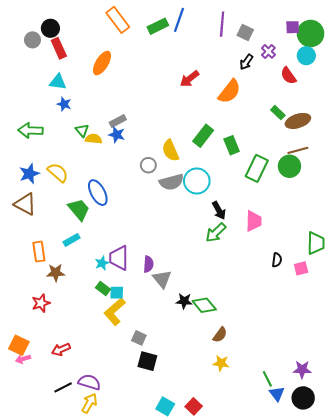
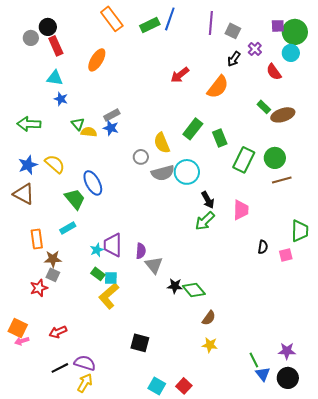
brown line: (298, 150) -> (282, 180), moved
gray square: (139, 338) -> (53, 275), moved

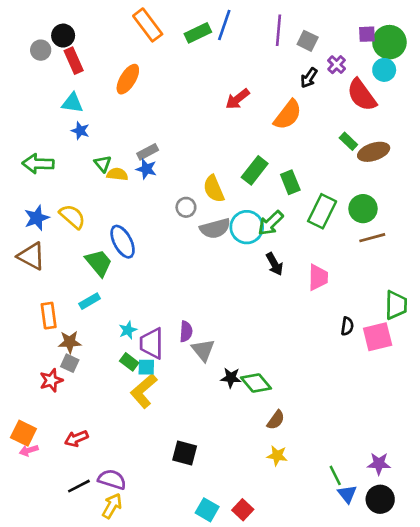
red semicircle: (274, 72) -> (362, 95), size x1.5
green arrow: (205, 221) -> (271, 223), moved
purple trapezoid: (113, 245) -> (152, 343), moved
pink square: (286, 255) -> (378, 337), size x1.6

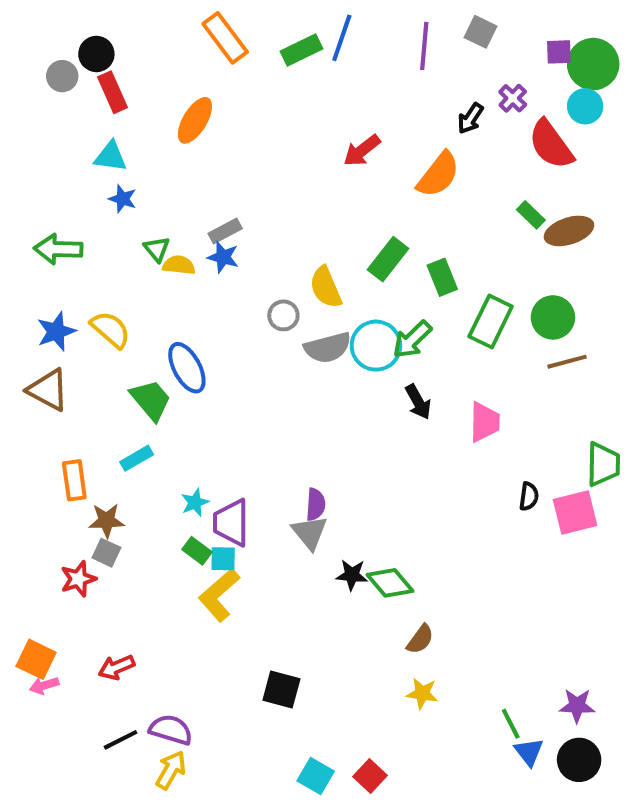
gray square: (308, 41) -> (481, 32), moved
purple semicircle: (186, 331) -> (316, 504), moved

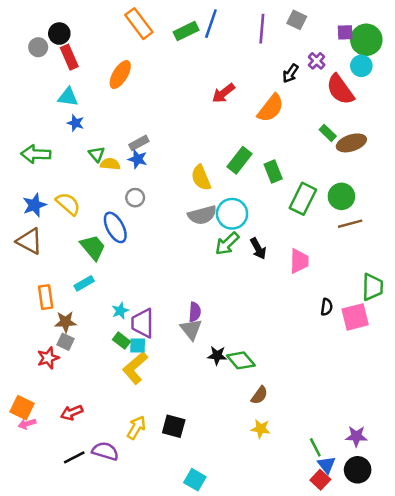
gray circle: (283, 315) -> (135, 198), moved
green arrow: (412, 340) -> (227, 244), moved
yellow arrow: (171, 770) -> (136, 428), moved
red square: (370, 776) -> (320, 480), moved

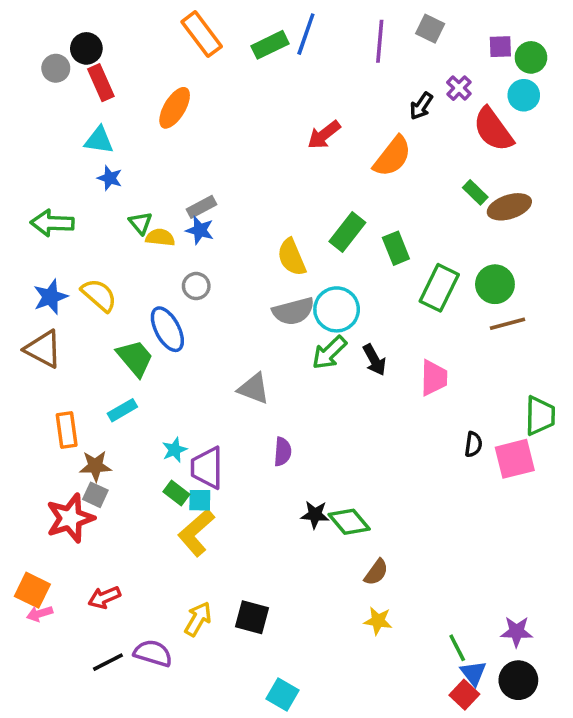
green circle: (366, 40) -> (531, 57), size x0.7
gray triangle: (191, 329) -> (254, 389), moved, turned -30
red star: (48, 358) -> (70, 518), size x1.5

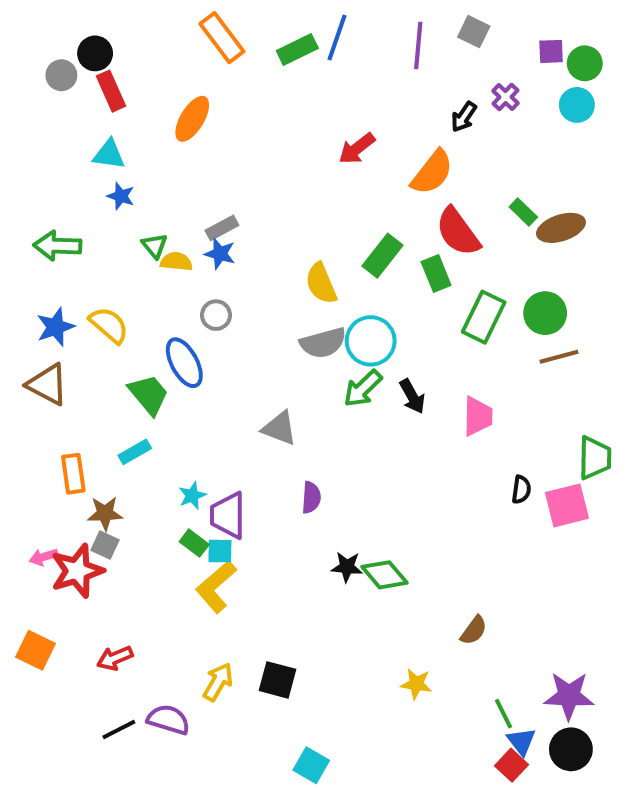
red semicircle: (493, 129) -> (458, 232), moved
brown semicircle: (376, 572) -> (474, 630), moved
pink arrow: (40, 614) -> (44, 557), moved
purple star: (517, 632) -> (569, 696), size x1.4

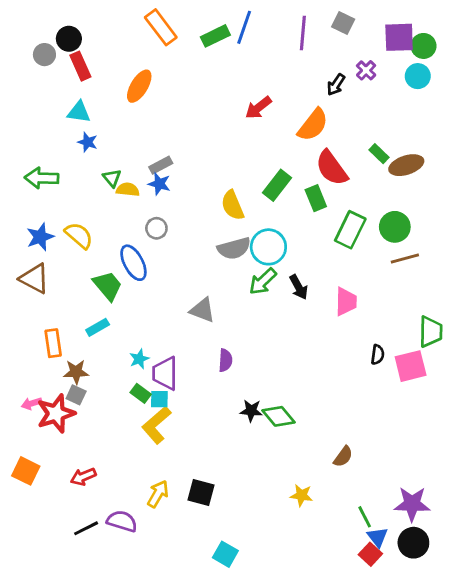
purple square: (551, 51) -> (399, 37), size x1.6

